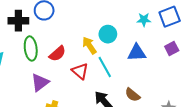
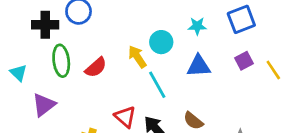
cyan star: (144, 20) -> (197, 26), moved
red triangle: (80, 71) -> (125, 117), moved
purple triangle: (40, 82) -> (44, 105), moved

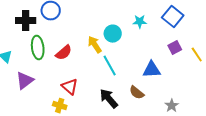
blue square: (241, 19) -> (173, 17), turned -30
blue triangle: (199, 66) -> (152, 70), moved
red triangle: (125, 117) -> (70, 87), moved

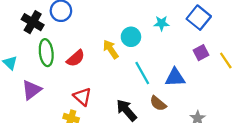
black cross: (26, 21) -> (33, 22), turned 30
cyan line: (110, 66) -> (142, 73), moved

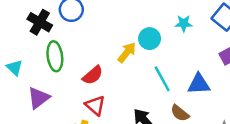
yellow arrow: (111, 49) -> (127, 52), turned 72
red semicircle: (76, 58) -> (93, 75), moved

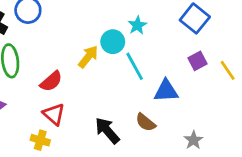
cyan star: (184, 23) -> (137, 25), moved, turned -30
cyan line: (162, 79) -> (135, 66), moved

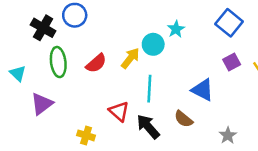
cyan line: (135, 66) -> (149, 89), moved, turned 32
red semicircle: (51, 81) -> (96, 63), moved
blue triangle: (166, 91) -> (203, 90), turned 30
red triangle: (54, 114) -> (119, 111), moved

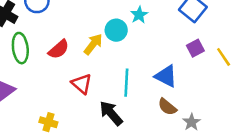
cyan line: (149, 89) -> (126, 83), moved
red triangle: (119, 111) -> (82, 84), moved
brown semicircle: (184, 119) -> (167, 107), moved

